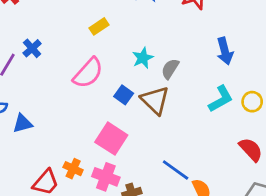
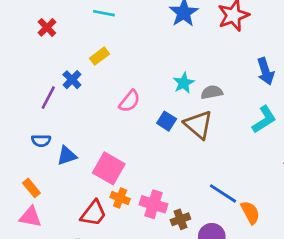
yellow rectangle: (99, 26) -> (100, 56), moved
gray semicircle: (170, 69) -> (212, 92), turned 50
pink semicircle: (88, 73) -> (130, 101), size x0.7
pink square: (111, 139) -> (109, 168), moved

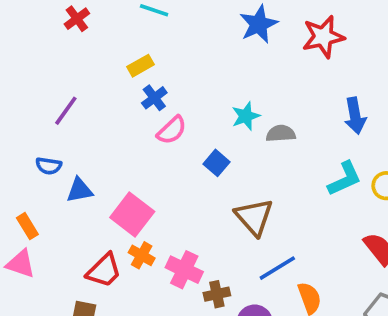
blue cross: (72, 80) -> (154, 98), moved
brown triangle: (198, 125) -> (254, 217), moved
blue line: (223, 193) -> (277, 268), turned -72

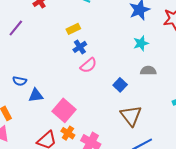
purple line: (66, 111) -> (16, 28), moved
cyan star: (246, 116) -> (141, 43), moved
blue square: (216, 163) -> (120, 85), moved

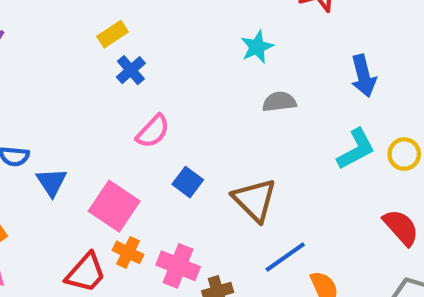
pink semicircle: (88, 65) -> (153, 131), moved
blue square: (120, 85) -> (188, 182), moved
blue triangle: (36, 95) -> (52, 182), turned -49

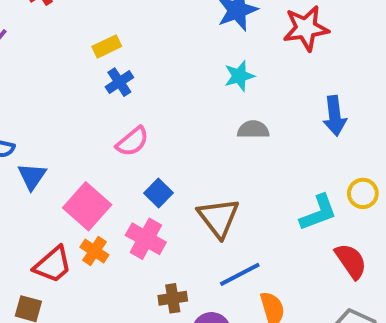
cyan L-shape: (356, 149) -> (318, 213), moved
pink cross: (178, 266) -> (146, 239), moved

